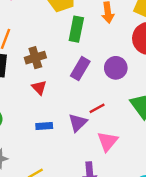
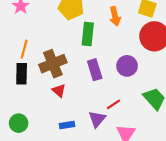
brown cross: (35, 58) -> (53, 64), size x1.4
purple rectangle: (80, 69) -> (95, 70), turned -42

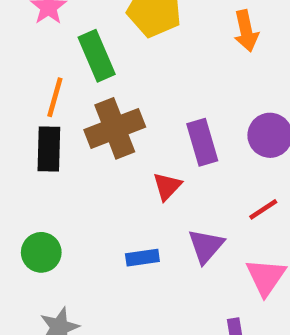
green rectangle: (88, 34) -> (97, 56), moved, turned -30
red triangle: (59, 91) -> (167, 186), moved, turned 32
red line: (113, 104) -> (263, 209), moved

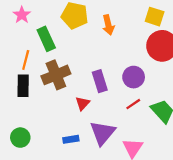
orange arrow: (246, 31) -> (108, 25), moved
red line: (263, 209) -> (133, 104), moved
purple triangle: (206, 246) -> (102, 133), size x1.4

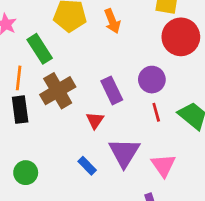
red line: (133, 104) -> (156, 112), turned -63
blue rectangle: (71, 139) -> (87, 166), turned 63

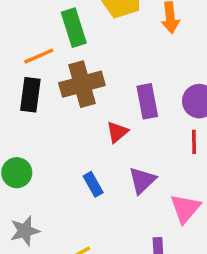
orange line: (19, 78) -> (39, 56), turned 45
purple triangle: (124, 153) -> (142, 180), size x0.7

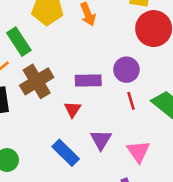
purple rectangle: (147, 101) -> (88, 81), turned -65
blue rectangle: (93, 184) -> (66, 153), size x1.5

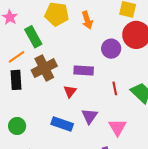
purple circle: (126, 70) -> (111, 49), moved
blue rectangle: (66, 153) -> (62, 124), turned -30

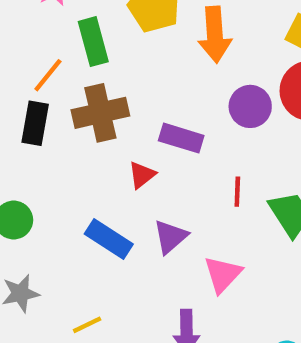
orange arrow: (87, 20) -> (215, 35), size x1.4
orange line: (16, 57) -> (48, 75), turned -30

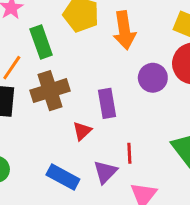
purple rectangle: (181, 138) -> (107, 103), turned 68
red line: (237, 192) -> (129, 153), moved

